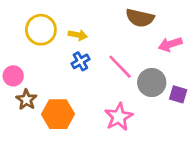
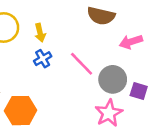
yellow arrow: (78, 35) -> (40, 33), turned 66
pink star: (119, 117) -> (109, 113), moved

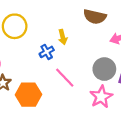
yellow arrow: (40, 33) -> (63, 37), moved
pink line: (82, 64) -> (65, 78), moved

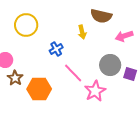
yellow arrow: (63, 37) -> (82, 32), moved
pink star: (101, 97) -> (95, 91), moved

